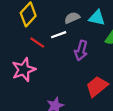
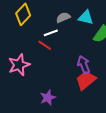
red line: (37, 43) -> (45, 45), moved
purple arrow: (81, 50) -> (84, 65), moved, turned 144

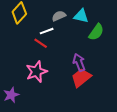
pink star: (19, 65) -> (37, 72), moved
purple star: (48, 98) -> (11, 95), moved

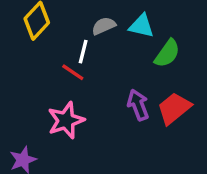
white line: (47, 31) -> (83, 52), turned -56
red trapezoid: (81, 78) -> (174, 108), moved

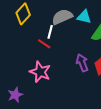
gray semicircle: (104, 26) -> (62, 17), size x1.5
pink star: (66, 120) -> (40, 72), turned -30

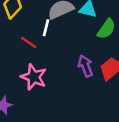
red line: (44, 44) -> (29, 42), moved

